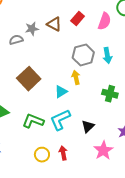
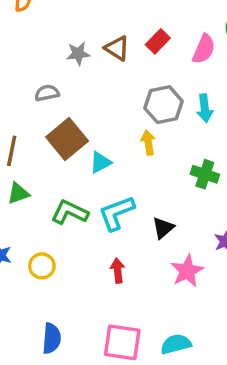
gray semicircle: (16, 40) -> (47, 93), moved
cyan triangle: (61, 92) -> (100, 162), moved
yellow circle: (42, 155) -> (42, 266), moved

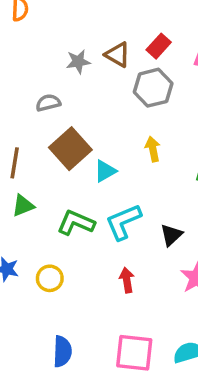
gray hexagon: (164, 105) -> (153, 88), moved

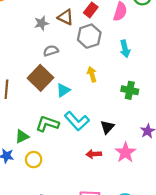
gray semicircle: (48, 103) -> (51, 51), moved
green triangle: (23, 206) -> (22, 136), moved
cyan L-shape: (123, 222) -> (77, 121), turned -105
red arrow: (127, 280) -> (94, 154), moved, turned -80

